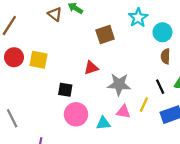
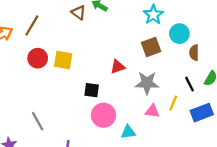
cyan star: (138, 18) -> (153, 15), moved
cyan circle: (162, 32) -> (179, 34), moved
brown square: (105, 35) -> (151, 47), moved
cyan triangle: (103, 123) -> (128, 132), moved

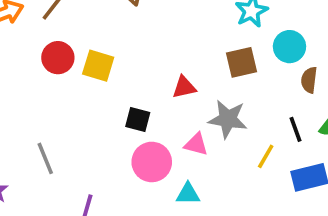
pink triangle: (152, 111) -> (196, 144), moved

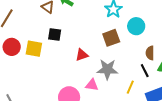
brown semicircle: (309, 80) -> (150, 53), moved
black square: (138, 120) -> (55, 34), moved

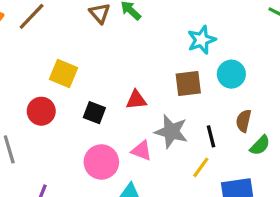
black square: (55, 34) -> (94, 113), moved
red circle: (12, 47) -> (41, 111), moved
black line: (145, 71) -> (211, 136), moved

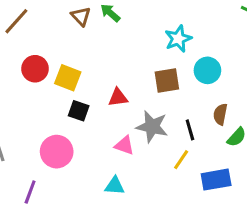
yellow square: (63, 73) -> (68, 78), moved
red circle: (41, 111) -> (35, 69), moved
pink circle: (101, 162) -> (57, 152), moved

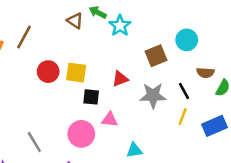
cyan star: (178, 39) -> (120, 26), moved
brown semicircle: (220, 114) -> (205, 73), turned -84
pink triangle: (124, 145) -> (110, 120), moved

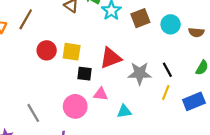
brown square: (156, 56) -> (140, 18), moved
brown semicircle: (205, 73) -> (196, 32), moved
red triangle: (120, 79) -> (111, 58), size x1.5
cyan triangle: (134, 150) -> (124, 111), moved

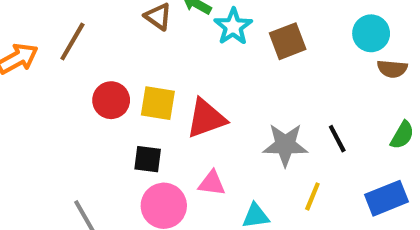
cyan circle: (171, 24) -> (371, 33), moved
red triangle: (111, 58) -> (206, 118), moved
black square: (85, 74) -> (148, 159), moved
yellow line: (166, 93) -> (312, 196), moved

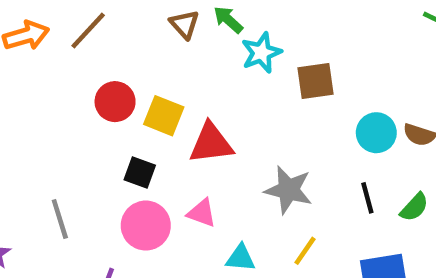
cyan circle: (371, 33) -> (376, 133), moved
black line: (337, 139) -> (367, 198), moved

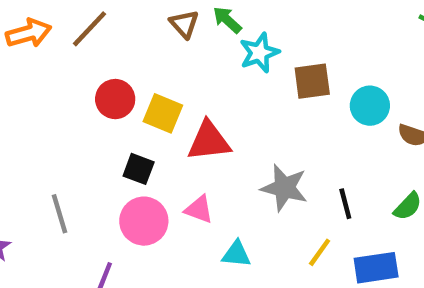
cyan circle: (376, 133) -> (370, 106), moved
black line: (367, 198) -> (345, 204), moved
yellow line: (305, 251) -> (320, 252), moved

